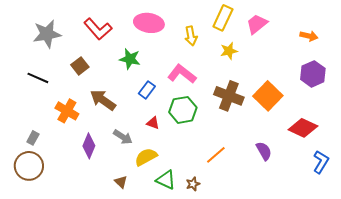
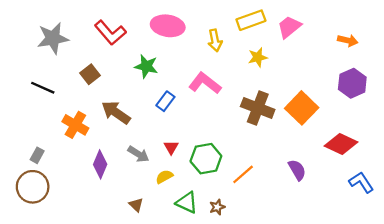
yellow rectangle: (223, 18) -> (251, 20), turned 45
green hexagon: (183, 110) -> (206, 159), moved
red triangle: (153, 123) -> (171, 147), moved, turned 40
yellow semicircle: (146, 157) -> (164, 177), size x0.7
blue L-shape: (321, 162) -> (361, 182), turned -65

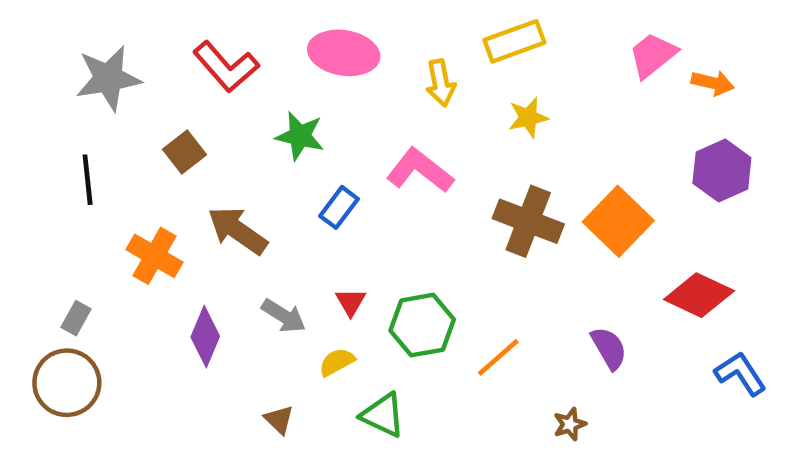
pink trapezoid: (289, 27) -> (653, 55), moved
black line: (43, 88) -> (88, 180), turned 60
brown star: (217, 207) -> (570, 424), moved

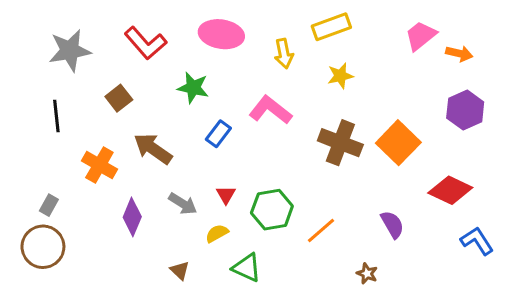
brown star: (570, 424) -> (367, 274), turned -30

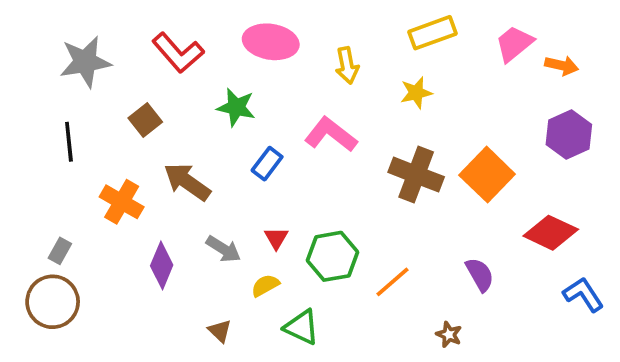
yellow rectangle: (331, 27) -> (433, 33), moved

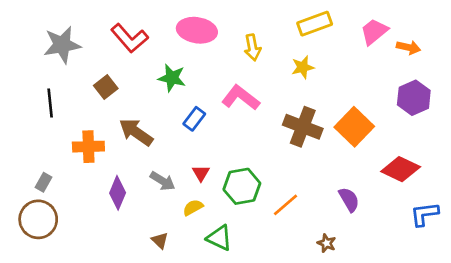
orange cross: (122, 202) -> (88, 147), turned -32
blue L-shape: (583, 294) -> (424, 214), turned -64

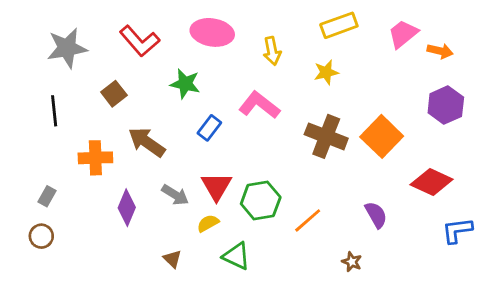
red triangle: (201, 173) -> (216, 186), size x1.6
brown circle: (38, 219) -> (41, 236), size x0.6

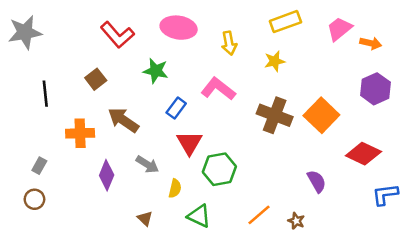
gray star: (67, 48) -> (25, 32), moved
red triangle: (216, 186) -> (189, 143), moved
orange line: (308, 220) -> (259, 215), moved
yellow semicircle: (208, 223) -> (175, 188), turned 132

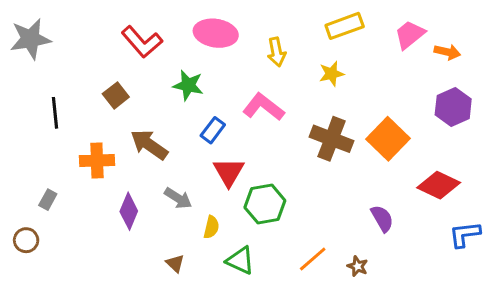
brown circle: (34, 199) -> (26, 240), moved

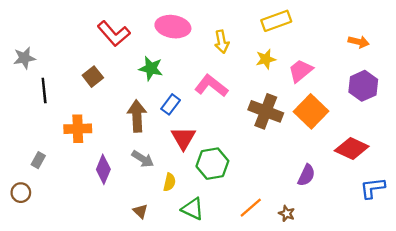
pink trapezoid: (410, 35) -> (301, 71), moved
gray star: (30, 39) -> (24, 58), moved, size x0.7
brown arrow: (149, 145) -> (137, 116), moved, turned 52
purple semicircle: (382, 218) -> (306, 175), turned 55

